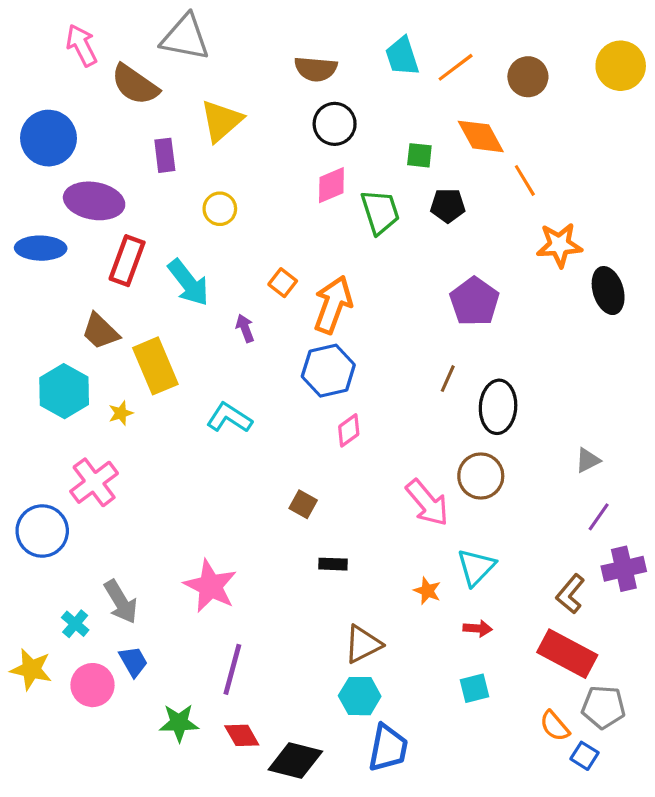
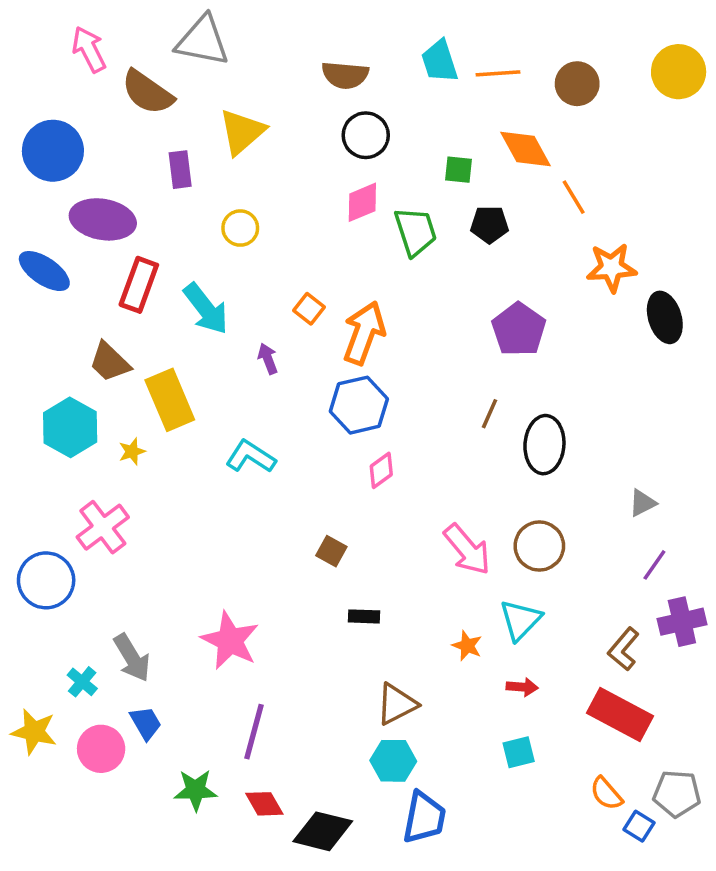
orange line: (456, 67) -> (498, 73), turned 33
blue ellipse: (41, 248) -> (44, 271), turned 33
brown circle: (481, 476) -> (539, 546), moved
gray pentagon: (603, 707) -> (677, 794), moved

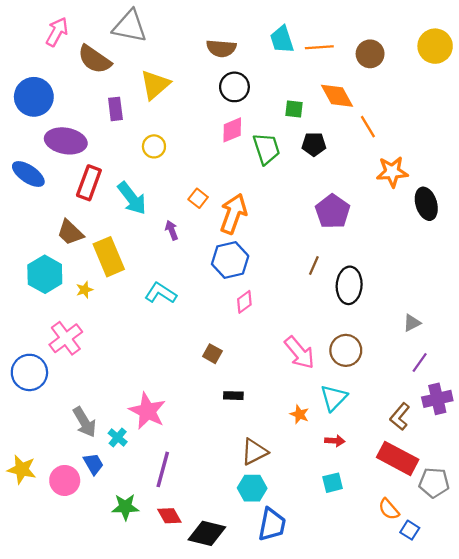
pink arrow: (89, 49) -> (57, 32), turned 56
cyan cross: (82, 682) -> (118, 437), moved
gray pentagon: (677, 794) -> (434, 483), moved

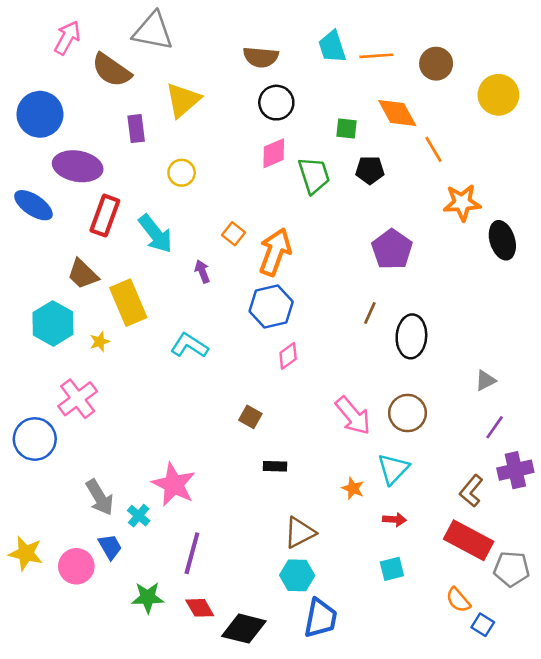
yellow circle: (435, 46) -> (498, 95), moved

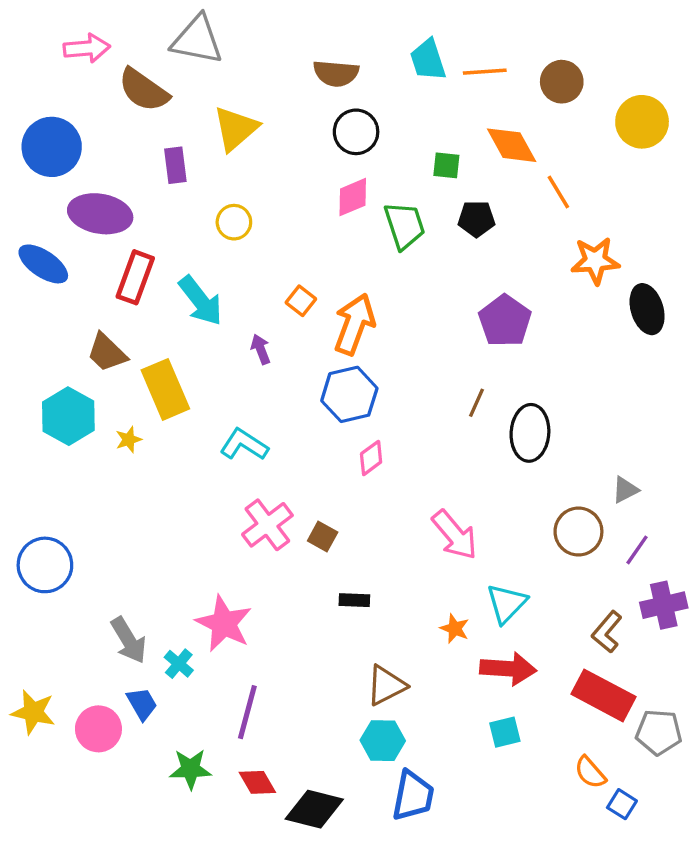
pink arrow: (67, 38) -> (87, 48), turned 56
pink cross: (78, 399) -> (267, 525), moved
brown circle: (408, 413) -> (578, 532), moved
red arrow: (395, 520) -> (508, 669), size x1.8

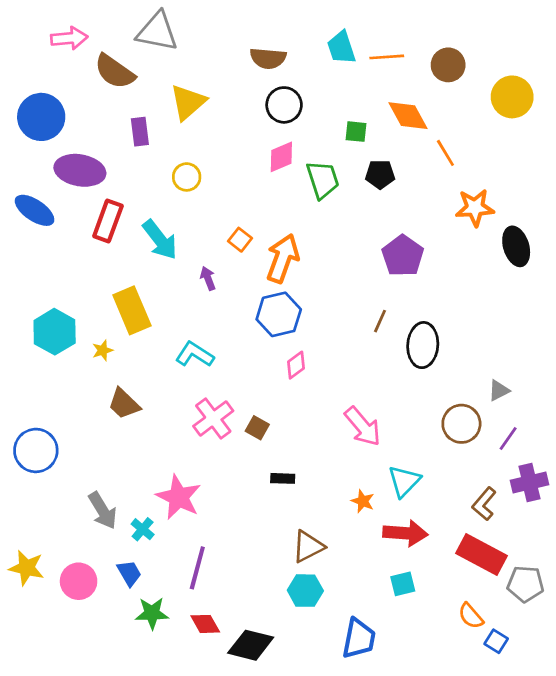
brown trapezoid: (107, 353) -> (124, 404), moved
blue trapezoid: (142, 704) -> (129, 573), moved
blue trapezoid: (413, 796) -> (359, 639), moved

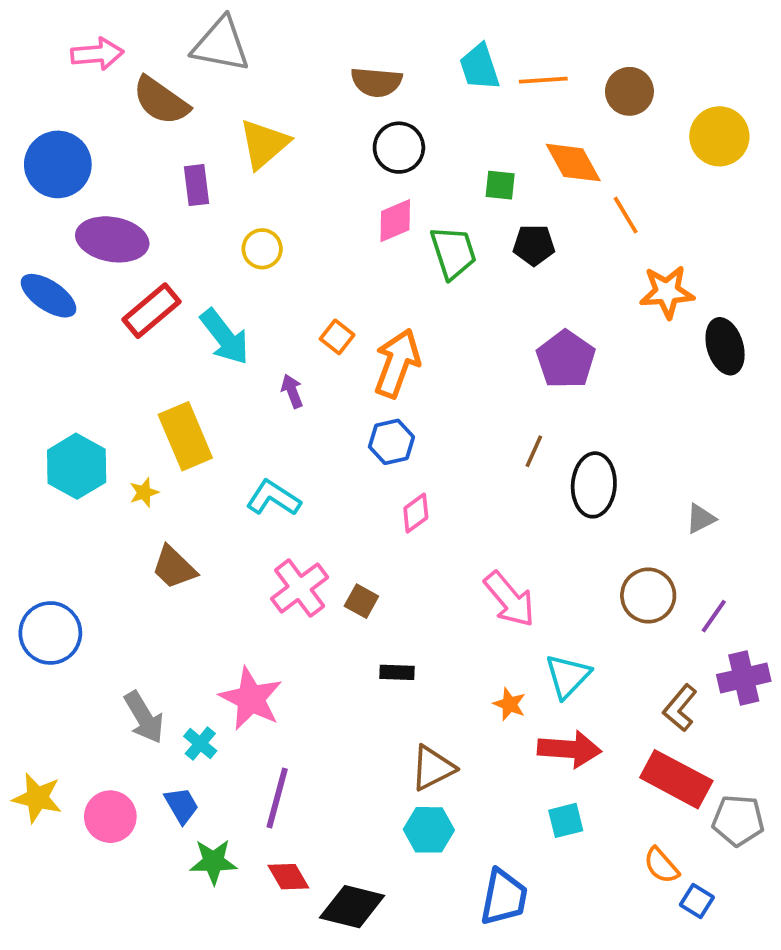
red rectangle: (108, 221) -> (152, 311), turned 30
blue hexagon: (279, 314) -> (391, 442), size x0.7
gray triangle: (499, 390) -> (701, 519), moved

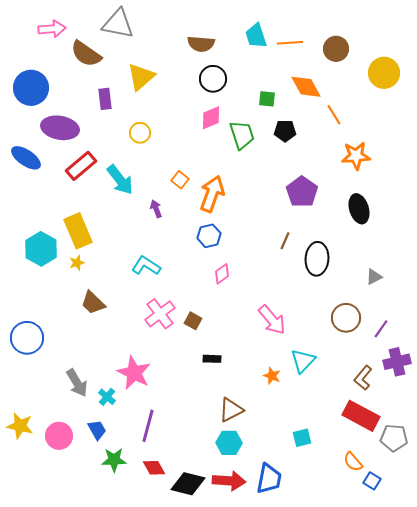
black ellipse: (725, 346) -> (359, 209), moved
yellow rectangle: (185, 436) -> (78, 231), moved
red arrow: (569, 749) -> (229, 481), moved

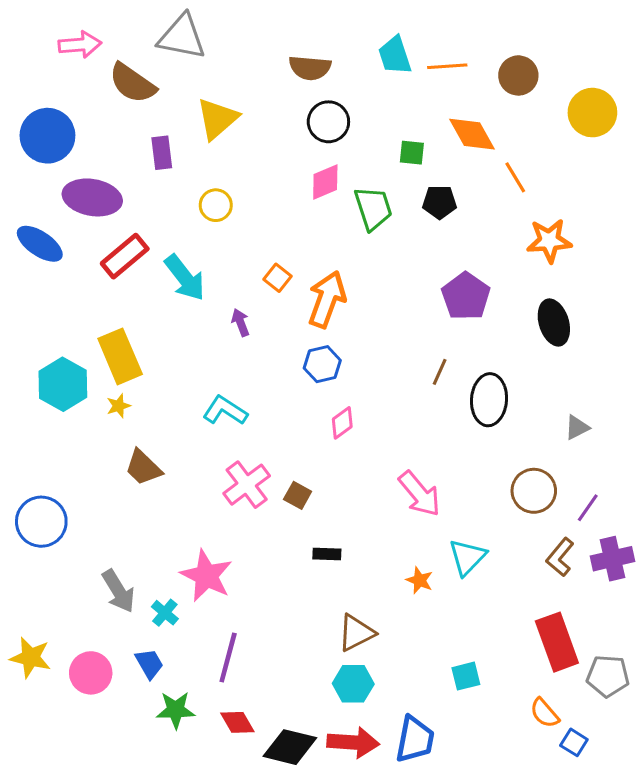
brown L-shape: (363, 378) -> (560, 557), moved
red rectangle: (361, 416) -> (557, 642), turned 42

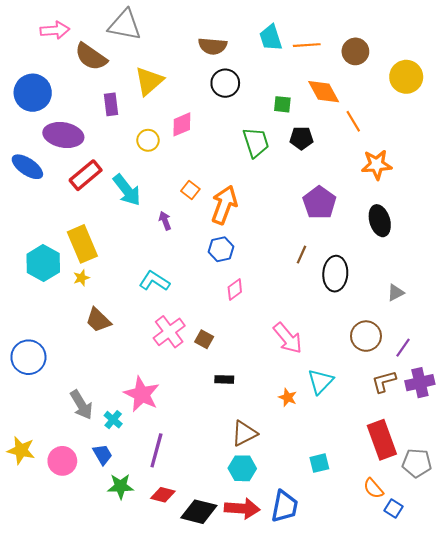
pink diamond: (325, 182) -> (182, 124), moved
brown L-shape: (560, 557) -> (384, 382), turned 35
red diamond: (237, 722) -> (163, 495), turned -45

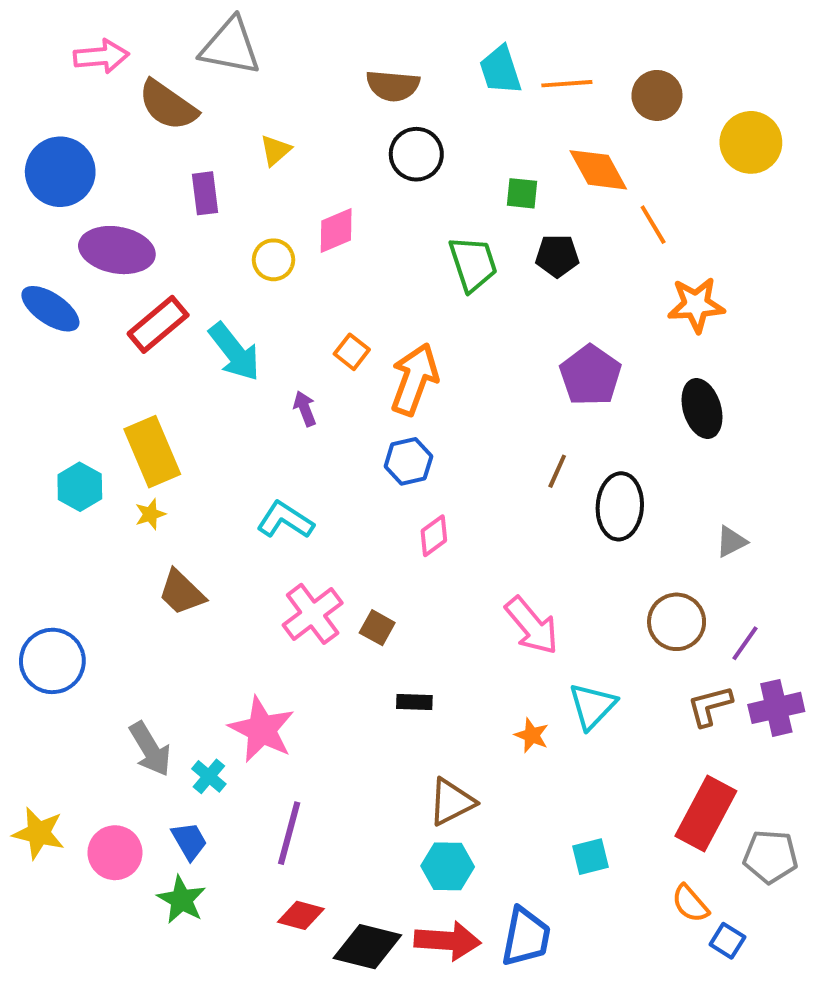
yellow triangle: (149, 81) -> (275, 150), size x0.6
cyan hexagon: (43, 263) -> (80, 487), size x0.7
red rectangle: (382, 440) -> (706, 814), turned 48
green star: (121, 486) -> (182, 900), moved, turned 30

